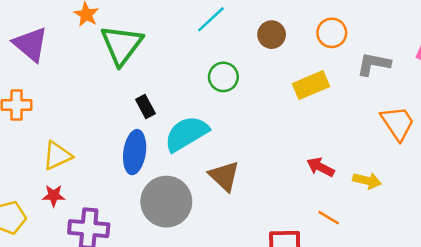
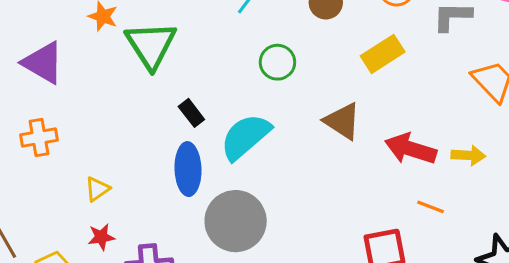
yellow triangle: (57, 156) -> (97, 189), size x0.7
red arrow: (321, 167) -> (411, 149), size x1.5
brown triangle: (224, 176) -> (342, 121), moved

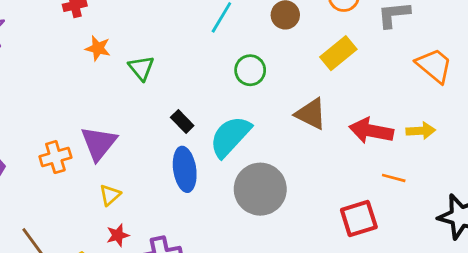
green triangle: (151, 45) -> (141, 68), size x0.6
purple triangle: (43, 63) -> (99, 143), moved, turned 45
gray circle: (236, 221) -> (260, 189), moved

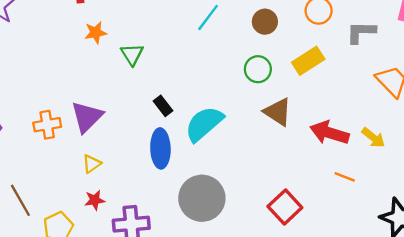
orange star: (98, 48) -> (96, 33), turned -30
green circle: (250, 70) -> (258, 69), moved
yellow arrow: (421, 131) -> (373, 138), turned 35
gray circle: (260, 189) -> (202, 198), moved
red square: (359, 219) -> (285, 207), moved, turned -32

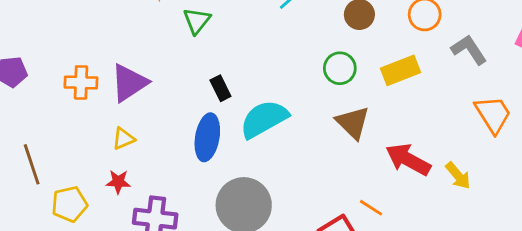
gray L-shape: (361, 32) -> (469, 50), turned 44
orange line: (345, 177) -> (371, 208), moved

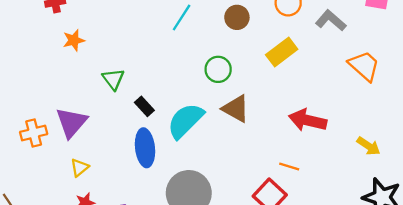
green triangle: (197, 21) -> (113, 79), moved
green circle: (340, 68) -> (218, 69), moved
brown triangle: (353, 123) -> (236, 109), moved
yellow arrow: (458, 176) -> (369, 146), moved

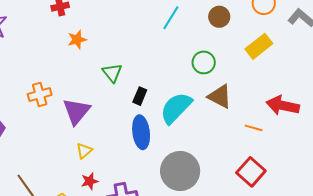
black rectangle: (144, 106) -> (140, 96), turned 66
orange cross: (34, 133) -> (40, 94), moved
orange line: (289, 166) -> (254, 128), moved

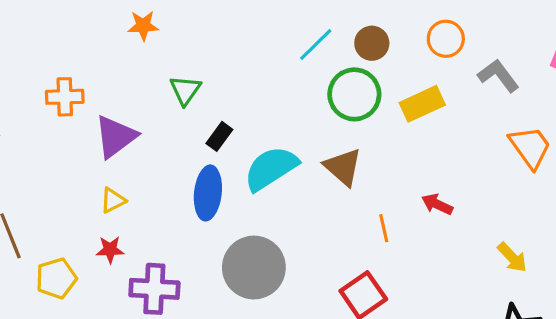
cyan line: (171, 18) -> (316, 45), moved
green circle: (204, 62) -> (354, 94), moved, size x1.4
red arrow: (283, 106) -> (437, 204), size x0.6
orange line: (254, 128) -> (384, 228), turned 48

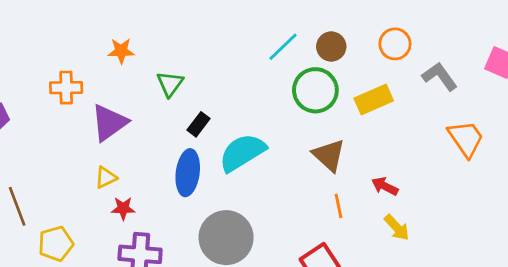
orange star: (143, 26) -> (121, 51), moved
brown triangle: (343, 167) -> (329, 155), moved
red star: (110, 250) -> (123, 208), moved
yellow arrow: (512, 257) -> (397, 228), moved

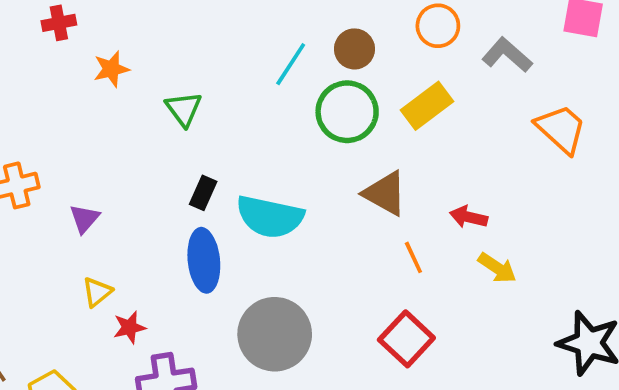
orange star: (121, 51) -> (111, 69), moved
green triangle: (170, 84) -> (184, 109), moved
purple triangle: (109, 123) -> (84, 219), size x0.6
cyan semicircle: (242, 153) -> (270, 217), turned -123

